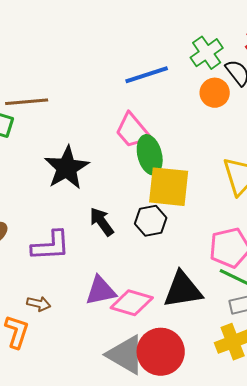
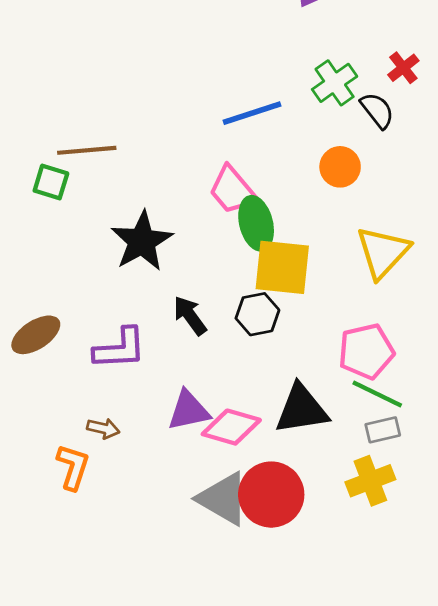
orange circle: (215, 93) -> (340, 167), moved

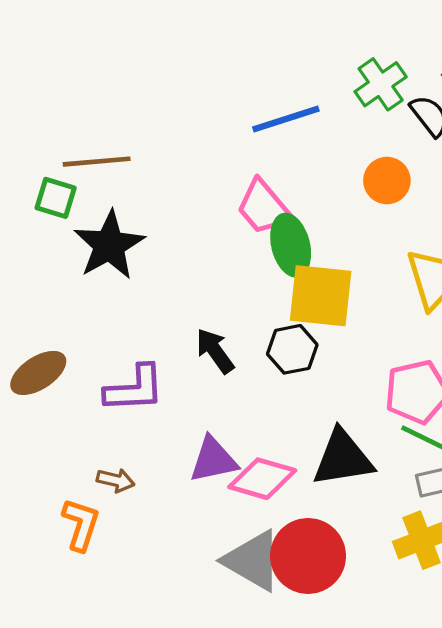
black star: (142, 241) -> (109, 245), moved

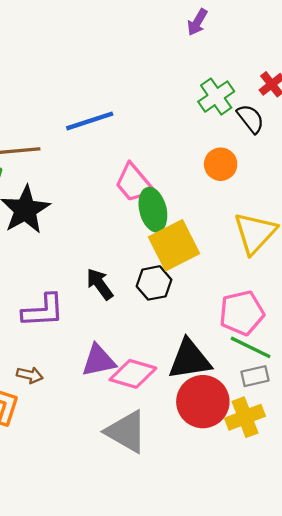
blue line: (286, 119) -> (90, 121), moved
yellow square: (321, 296) -> (174, 245), turned -33
red circle: (308, 556) -> (203, 402), moved

